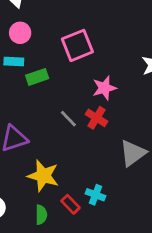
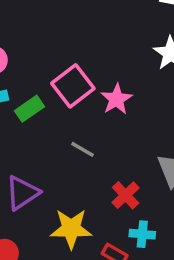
pink square: (77, 45) -> (73, 86), moved
red cross: (97, 118) -> (126, 195), moved, turned 30

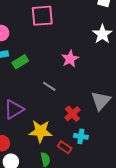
pink square: (73, 86) -> (42, 16), moved, turned 30

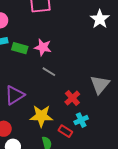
pink star: (70, 59) -> (43, 47), moved, turned -30
green rectangle: (20, 62) -> (20, 48), turned 49
cyan cross: (81, 136) -> (81, 120), turned -32

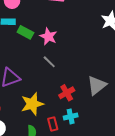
yellow star: (41, 116) -> (32, 104), turned -30
red rectangle: (65, 131) -> (53, 124), turned 32

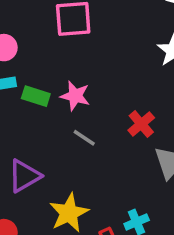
red cross: (67, 93) -> (141, 124), moved

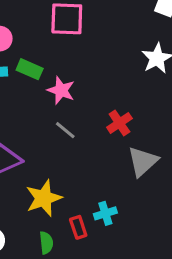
green rectangle: (36, 96) -> (30, 69), moved

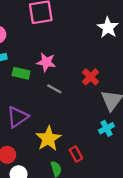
green rectangle: (30, 69) -> (21, 73), moved
cyan cross: (105, 213) -> (106, 128), moved

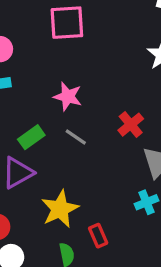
green rectangle: (21, 73) -> (31, 137), moved, turned -54

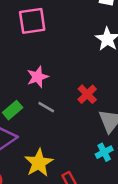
pink star: (68, 97) -> (38, 77), turned -30

